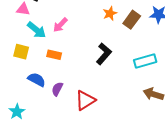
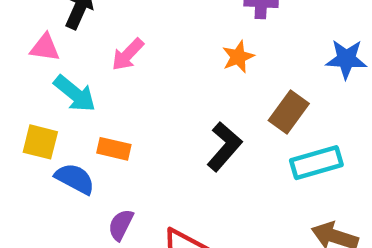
brown rectangle: (132, 20) -> (289, 112), moved
pink arrow: (60, 25) -> (128, 54), moved
blue semicircle: (37, 80) -> (75, 179), moved

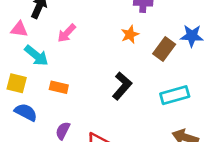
brown rectangle: (289, 112) -> (164, 49), moved
blue semicircle: (75, 179) -> (26, 112), moved

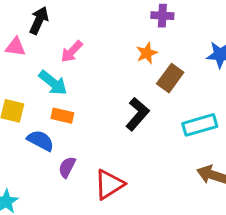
brown rectangle: (164, 49) -> (170, 78), moved
cyan arrow: (36, 56) -> (53, 83), moved
blue semicircle: (26, 112) -> (40, 141), moved

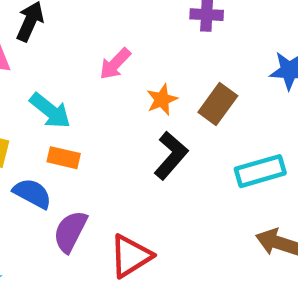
pink arrow: (72, 52) -> (115, 64), moved
orange star: (147, 53) -> (162, 100), moved
purple semicircle: (67, 167) -> (70, 231), size x1.4

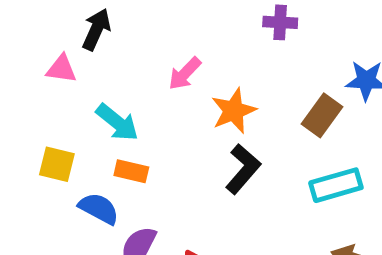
orange star: (162, 100) -> (234, 111), size x1.4
brown rectangle: (218, 104) -> (322, 115), moved

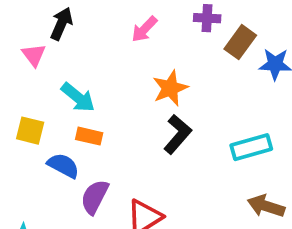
pink triangle: (61, 69) -> (34, 55), turned 45
pink arrow: (185, 74) -> (144, 29), moved
brown rectangle: (322, 115) -> (240, 42), moved

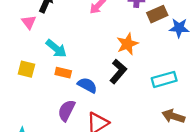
brown rectangle: (240, 42) -> (157, 14), turned 30
orange star: (170, 88) -> (127, 44), moved
blue semicircle: (63, 166) -> (87, 85), moved

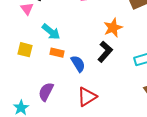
blue semicircle: (87, 85) -> (78, 64), turned 30
purple semicircle: (67, 110) -> (46, 92), moved

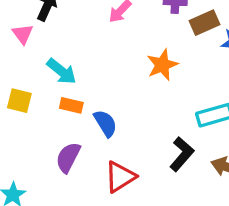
black L-shape: (105, 52) -> (182, 154), moved
purple semicircle: (46, 92) -> (68, 157), moved

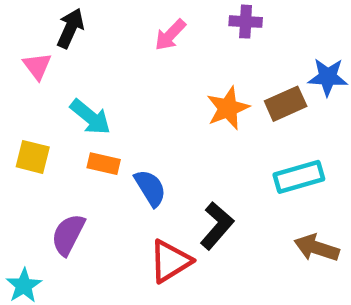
brown rectangle: (204, 23) -> (286, 104), moved
black L-shape: (182, 154) -> (217, 226), moved
purple semicircle: (68, 157) -> (68, 235), moved

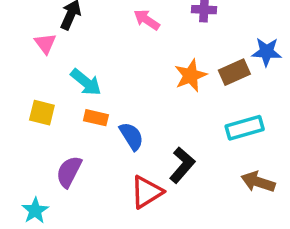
pink arrow: (170, 35) -> (147, 20), turned 80

